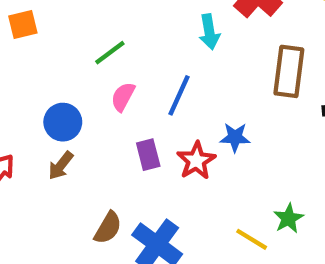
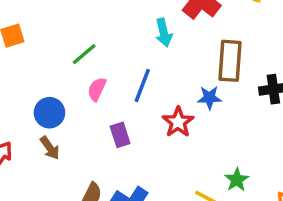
blue star: (235, 137) -> (209, 98), moved
red star: (196, 161) -> (178, 122), moved
brown arrow: (61, 166) -> (50, 148), turned -70

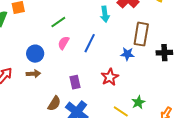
red star: (178, 122) -> (110, 77), moved
purple rectangle: (120, 135) -> (75, 82), moved
brown arrow: (50, 148) -> (33, 74), turned -64

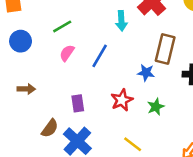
blue circle: (35, 54) -> (21, 41), moved
green star: (138, 102) -> (156, 107), moved

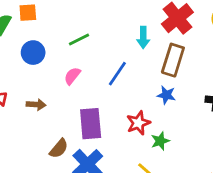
brown rectangle: (165, 49) -> (173, 60), moved
pink semicircle: (67, 53) -> (72, 76), moved
purple rectangle: (78, 103) -> (91, 124), size x1.6
green star: (156, 107) -> (160, 141), moved

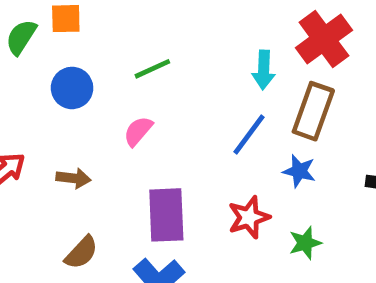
blue line: (117, 74) -> (249, 135), moved
green star: (160, 141) -> (305, 243), moved
brown semicircle: (59, 148) -> (81, 252), moved

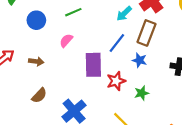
cyan arrow: (264, 70) -> (124, 14), turned 42
purple rectangle: (166, 215) -> (93, 65), moved

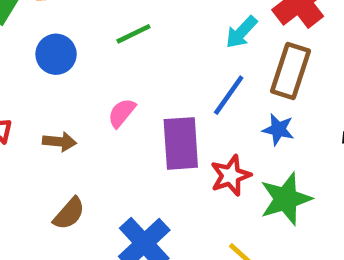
pink semicircle: (66, 41) -> (122, 113), moved
green star: (142, 93) -> (286, 199), size x1.6

